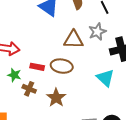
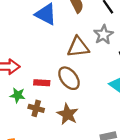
brown ellipse: (62, 66) -> (69, 78), turned 50

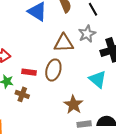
brown ellipse: (69, 78) -> (53, 70), turned 50
brown star: (67, 114) -> (73, 105), moved

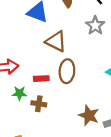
brown triangle: (64, 43) -> (56, 41), moved, turned 40
brown star: (73, 105) -> (89, 115), moved

